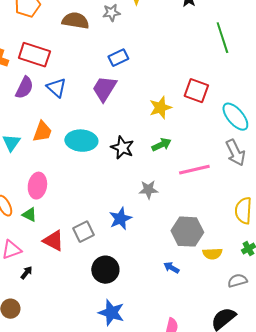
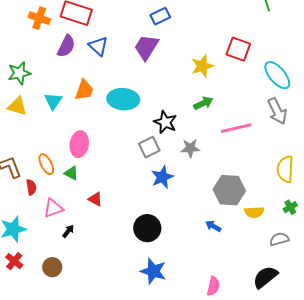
black star: (122, 148) -> (165, 122), moved
gray square: (83, 232) -> (149, 147), moved
red triangle: (53, 241) -> (95, 199), size x0.7

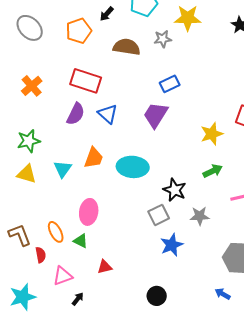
orange cross: (39, 18) -> (32, 86), moved, turned 30
red triangle: (95, 199) -> (105, 267), turned -42
black circle: (147, 228) -> (157, 296), size x0.7

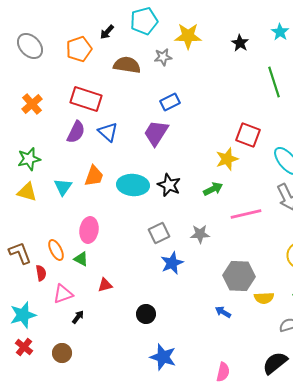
yellow star: (212, 134) -> (227, 159), moved
black star: (175, 190) -> (169, 185), moved
black circle: (157, 296) -> (146, 314), moved

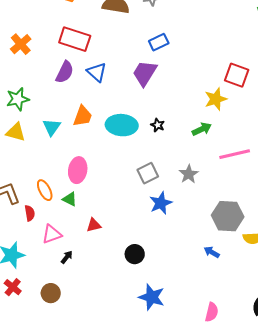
black star: (169, 185) -> (158, 125), size x0.6
gray star: (200, 234) -> (189, 174), turned -30

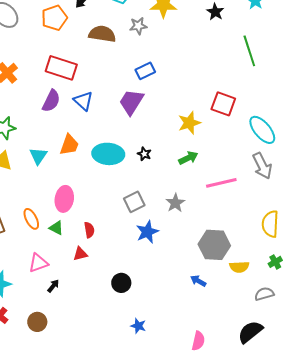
yellow star: (216, 99) -> (189, 123), moved
red semicircle: (30, 213) -> (89, 230), moved
blue star: (152, 297) -> (138, 326), size x0.6

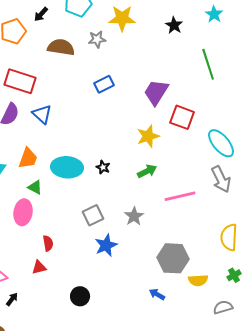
purple trapezoid: (131, 102) -> (156, 92), moved
green triangle: (56, 228) -> (35, 187), moved

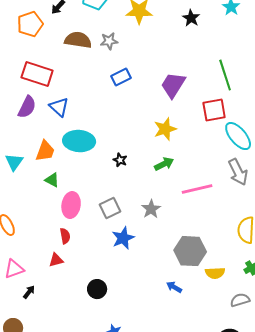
gray star: (97, 39) -> (109, 41), moved
green line: (208, 64) -> (225, 75), moved
red square: (182, 117) -> (214, 110), moved, turned -30
cyan ellipse: (67, 167) -> (79, 141), moved
pink ellipse: (23, 212) -> (71, 205), moved

